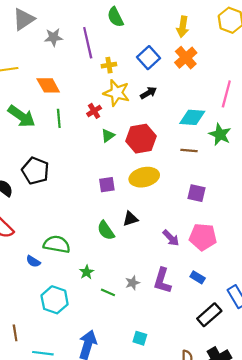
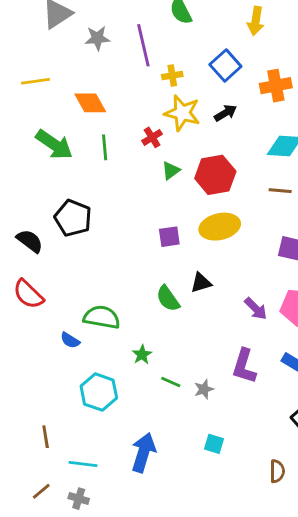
yellow arrow: (183, 27) -> (256, 21), moved
orange cross: (186, 58) -> (276, 86), moved, turned 30
gray star: (132, 283) -> (204, 389), moved

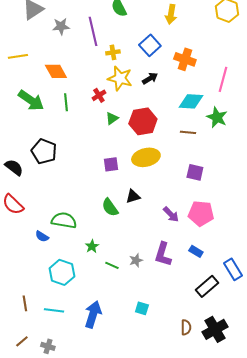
orange cross: (276, 86) -> (185, 59), turned 30
gray star: (204, 389) -> (136, 260), moved
cyan line: (83, 464) -> (54, 310), moved

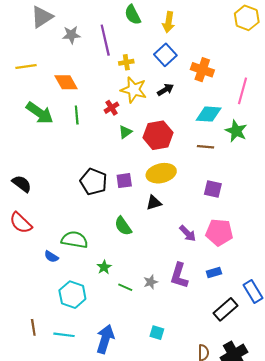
yellow arrow: (171, 14) -> (169, 22), moved
black pentagon: (44, 151) -> (94, 182), moved
black triangle: (133, 196) -> (154, 203), moved
blue rectangle: (196, 251) -> (214, 272), turned -48

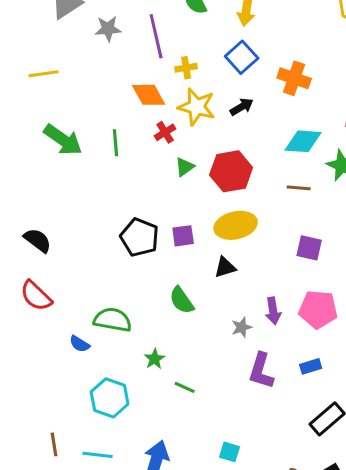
orange diamond: (66, 82) -> (149, 95), moved
purple arrow: (188, 233) -> (273, 311), turned 36
gray star: (151, 282) -> (242, 327), moved

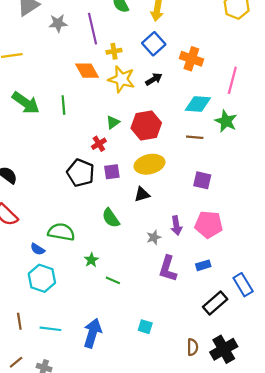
red cross: (165, 132) -> (99, 144), moved
cyan hexagon: (110, 398) -> (42, 278), moved

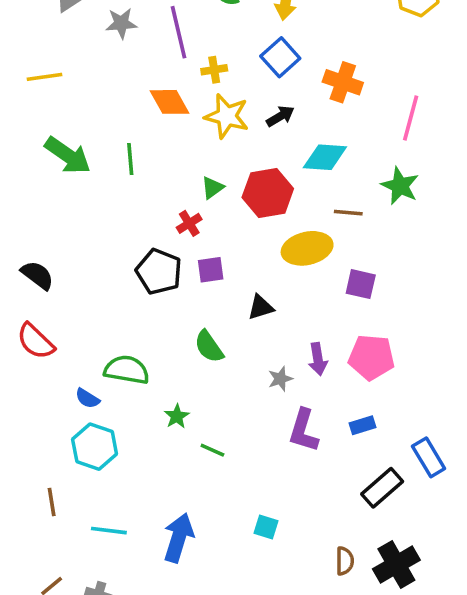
cyan diamond: (198, 104) -> (325, 157), moved
yellow ellipse: (149, 164) -> (307, 248), moved
brown line: (19, 321) -> (52, 502), moved

